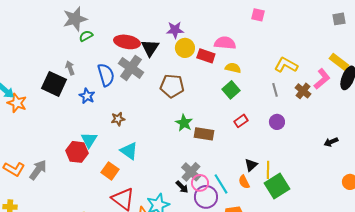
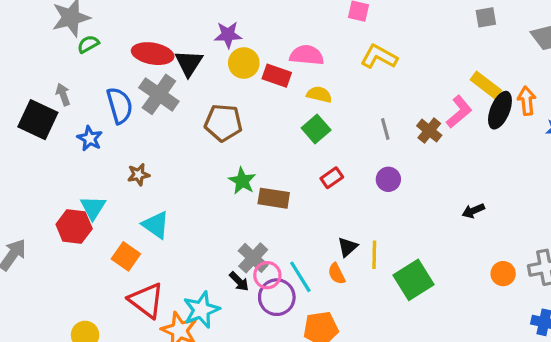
yellow L-shape: (286, 65) -> (379, 57), moved
green square: (277, 186) -> (414, 280), moved

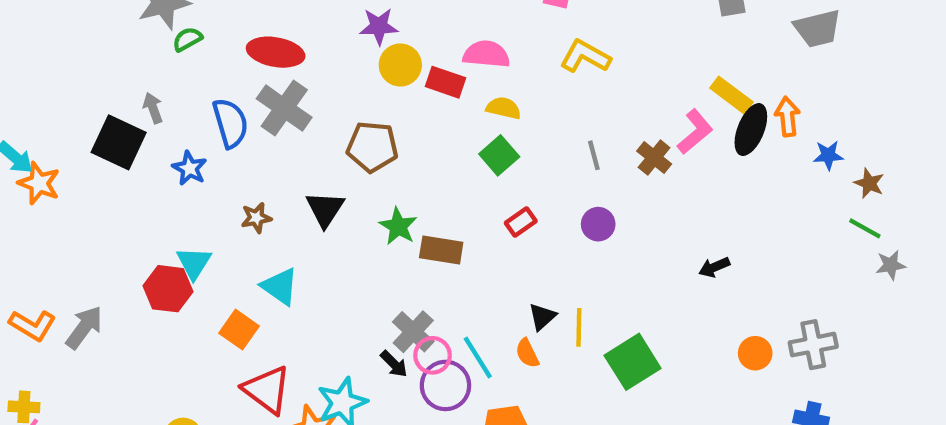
black triangle: (189, 63) -> (325, 209), moved

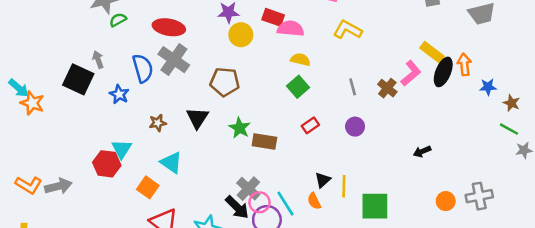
red rectangle: (445, 82) -> (273, 17), moved
gray arrow: (84, 327) -> (58, 186), turned 40
green square: (633, 362) -> (375, 206), turned 32
black arrow: (394, 364) -> (237, 207), size x1.5

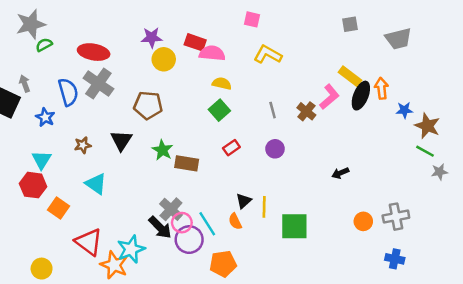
brown star: (511, 103) -> (427, 126), size x1.5
cyan triangle: (122, 149) -> (42, 160), moved
orange square: (148, 187) -> (58, 208), moved

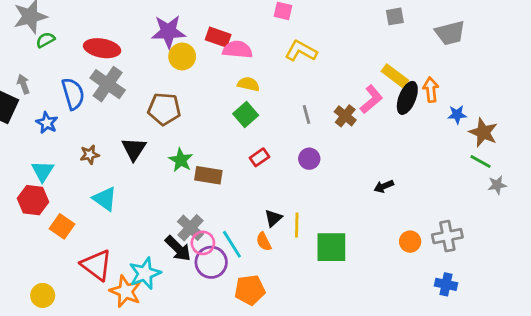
purple star: (152, 38) -> (168, 32), size x1.4

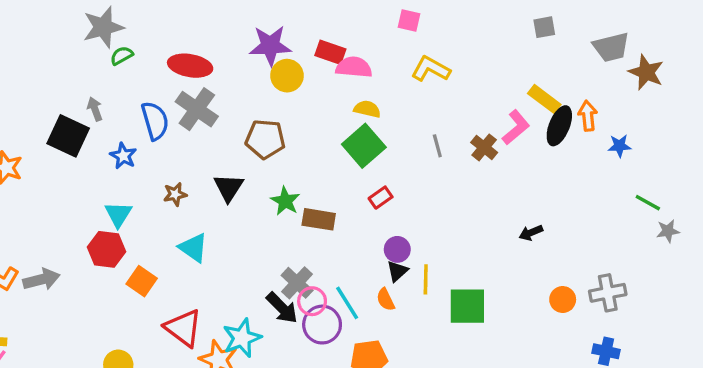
green square: (246, 114) -> (364, 146), size x1.4
brown star: (483, 132) -> (646, 72), moved
purple circle: (309, 159) -> (397, 249), moved

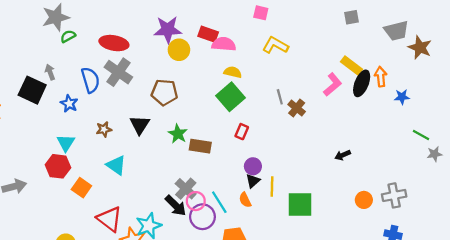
brown cross: (484, 147) -> (297, 108), moved
red rectangle: (381, 198) -> (242, 132), turned -32

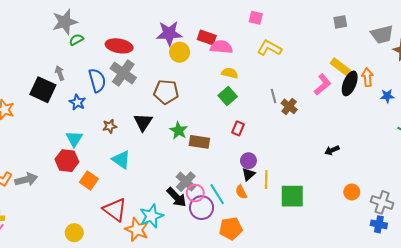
green square: (231, 97) -> (228, 96), size x0.7
gray cross: (394, 195) -> (382, 202), moved, turned 30

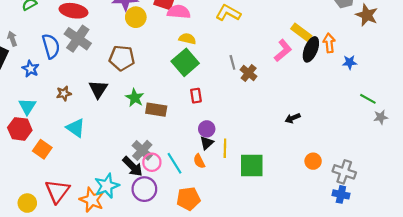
green square: (228, 96) -> (185, 62), size x1.4
red rectangle: (238, 128) -> (196, 96), turned -32
purple circle: (202, 208) -> (144, 189), moved
red triangle: (115, 210) -> (57, 191), moved, turned 30

